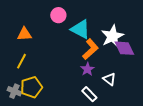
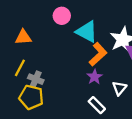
white triangle: (109, 79) -> (119, 88), turned 32
yellow pentagon: (31, 87) -> (31, 97), turned 30
gray cross: (14, 91) -> (36, 79), moved

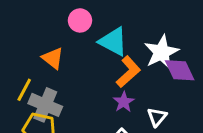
orange triangle: (23, 37) -> (53, 58), moved, turned 42
gray cross: (36, 79) -> (45, 105), size x1.5

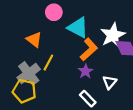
yellow line: (24, 90) -> (48, 63), moved
gray cross: (45, 105) -> (29, 73), turned 30

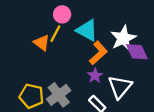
yellow line: (48, 63) -> (55, 34), moved
gray cross: (29, 73) -> (59, 95), moved
white triangle: (110, 82) -> (120, 87), size x1.6

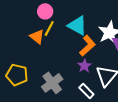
pink circle: (62, 14) -> (45, 11), moved
yellow pentagon: (31, 96) -> (17, 75), moved

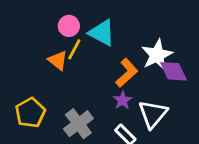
cyan triangle: (77, 26) -> (102, 33), moved
yellow pentagon: (17, 75) -> (30, 113), turned 30

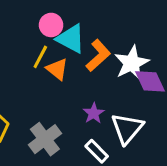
pink circle: (69, 26) -> (51, 25), moved
orange triangle: (58, 60) -> (57, 69), moved
orange L-shape: (127, 73) -> (98, 55), moved

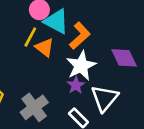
white star: (132, 63) -> (81, 66), moved

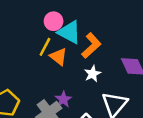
white star: (81, 66) -> (93, 74), size x0.6
purple star: (76, 85) -> (63, 99), moved

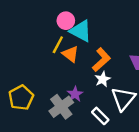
orange L-shape: (91, 46) -> (101, 60), moved
white star: (93, 74) -> (103, 79), moved

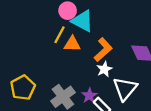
orange triangle: (70, 54) -> (72, 44), turned -36
purple star: (75, 94) -> (89, 96), moved

